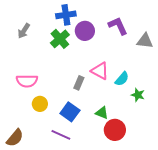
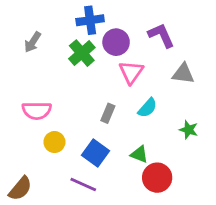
gray triangle: (145, 41) -> (183, 74), moved
pink triangle: (100, 71) -> (131, 72), moved, turned 36
cyan semicircle: (122, 79) -> (148, 108), moved

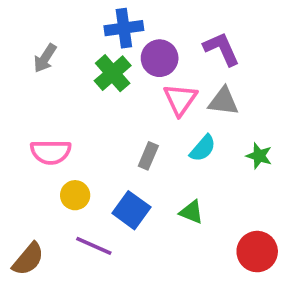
gray triangle: (183, 74) -> (223, 101), moved
green star: (189, 130) -> (259, 156), moved
red circle: (157, 178) -> (257, 252), moved
purple line: (83, 184) -> (94, 246), moved

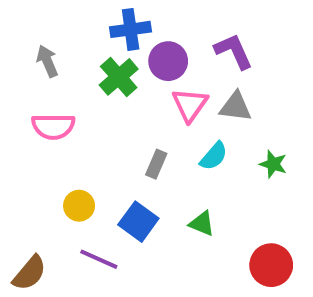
gray arrow: (45, 58) -> (47, 61), turned 124
pink semicircle: (51, 152) -> (53, 126), moved

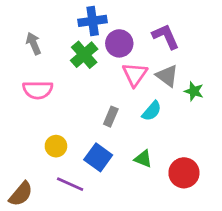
gray triangle: (236, 107) -> (167, 76), turned 30
green star: (273, 164) -> (194, 91), moved
red circle: (271, 265) -> (184, 173), moved

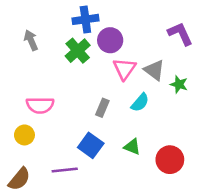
purple L-shape: (166, 36) -> (180, 34), moved
pink semicircle: (38, 90) -> (40, 105), moved
yellow circle: (56, 146) -> (24, 135), moved
purple line: (70, 184) -> (65, 170), turned -30

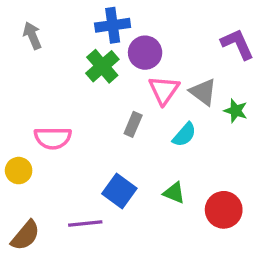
gray arrow: (31, 40) -> (32, 36), moved
gray rectangle: (102, 108) -> (133, 124), moved
yellow circle: (24, 135) -> (19, 171), moved

